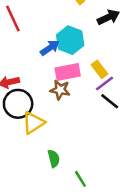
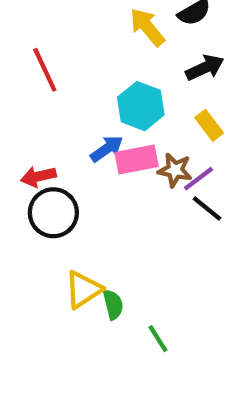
blue arrow: (50, 48) -> (107, 149), moved
yellow rectangle: (100, 69) -> (209, 125), moved
brown star: (60, 90) -> (175, 170), moved
yellow triangle: (33, 123) -> (83, 290), moved

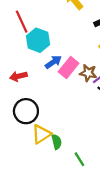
cyan hexagon: (141, 106) -> (38, 40), moved
pink rectangle: (137, 159) -> (69, 68), turned -40
black circle: (53, 213) -> (26, 111), moved

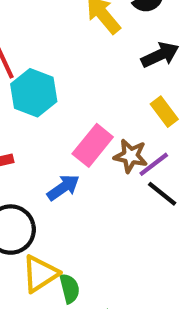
blue arrow: (53, 62) -> (63, 187), moved

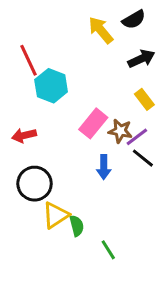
blue arrow: (63, 187) -> (104, 167), moved, turned 125

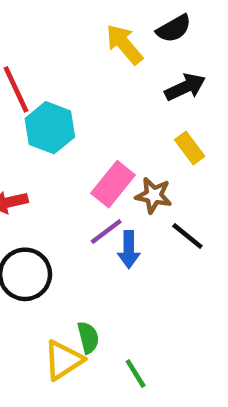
purple line: (137, 137) -> (106, 231), moved
yellow triangle: (56, 215) -> (63, 360), moved

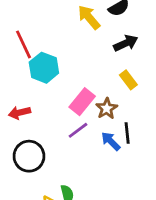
brown star: (154, 195) -> (107, 108), turned 30
black line: (187, 236) -> (127, 133), turned 45
blue arrow: (129, 250) -> (111, 141), moved, turned 135

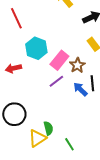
cyan hexagon: (44, 68) -> (36, 48), moved
black circle: (29, 156) -> (14, 114), moved

